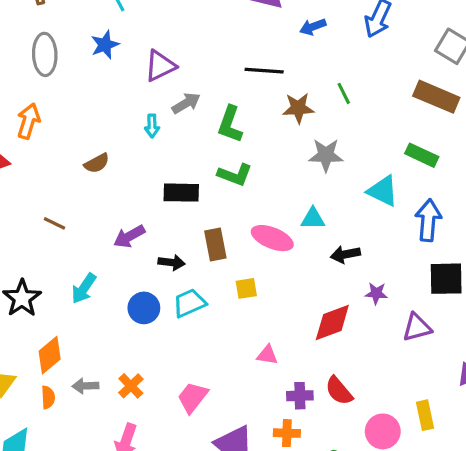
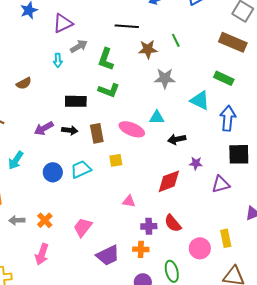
black arrow: (171, 262) -> (70, 130), moved

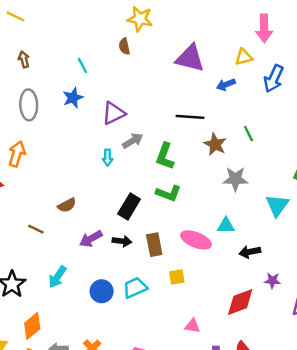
brown star: (148, 49) -> (215, 144), turned 30
brown semicircle: (24, 83) -> (67, 205), moved
cyan triangle: (200, 100) -> (277, 205), turned 40
black rectangle: (76, 101) -> (129, 206), turned -60

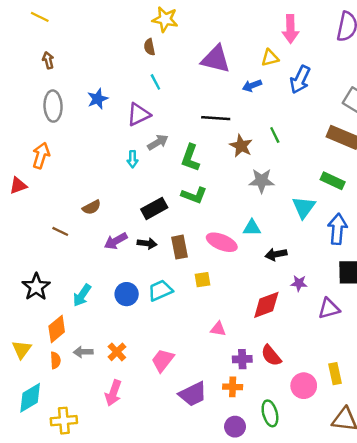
cyan line: (82, 65) -> (155, 82), moved
black rectangle: (129, 206) -> (154, 208), turned 30
cyan arrow: (57, 277) -> (82, 295), moved

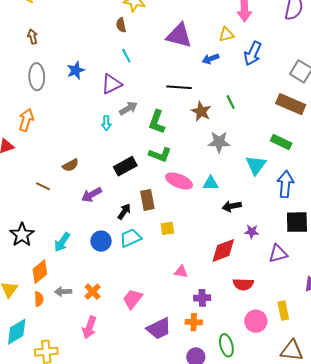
pink ellipse: (222, 242) -> (179, 181), moved
black arrow: (147, 243) -> (124, 212), moved, turned -63
red semicircle: (271, 356) -> (243, 284), moved, turned -48

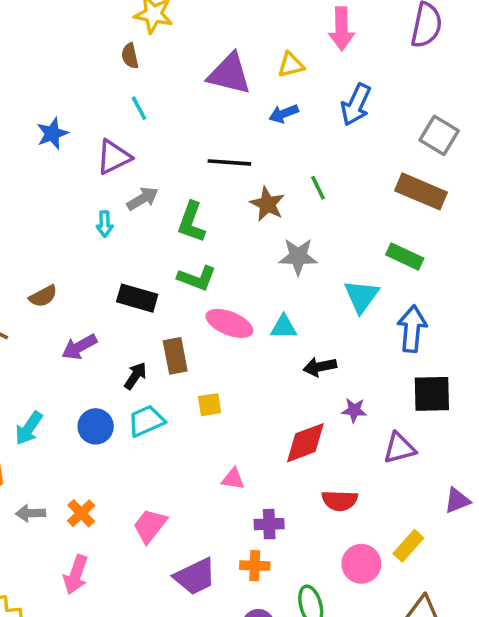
yellow triangle: (226, 35) -> (291, 65), moved
black rectangle: (125, 166) -> (137, 298), turned 45
yellow rectangle: (283, 311) -> (408, 546), turned 54

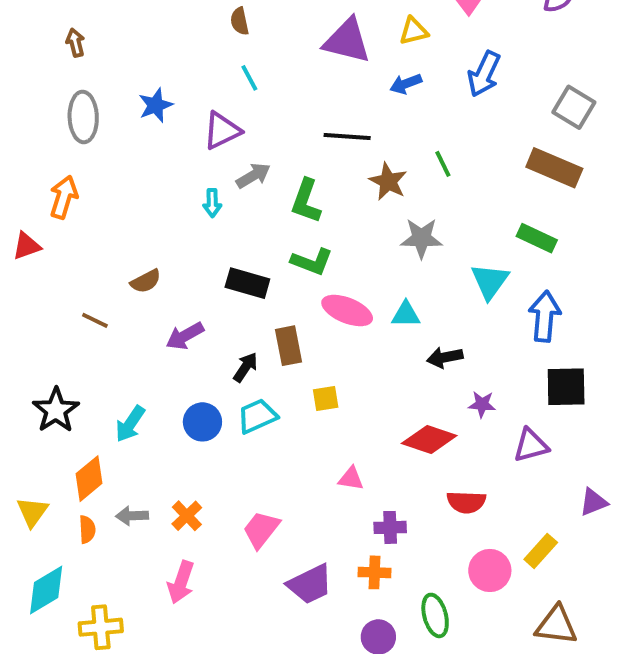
red diamond: (305, 443) -> (429, 440), turned 39

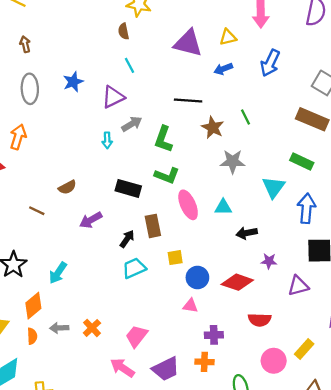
pink ellipse: (347, 311) -> (188, 205), turned 44
blue circle: (202, 422) -> (197, 278), moved
pink arrow: (181, 582) -> (122, 368), moved, turned 105

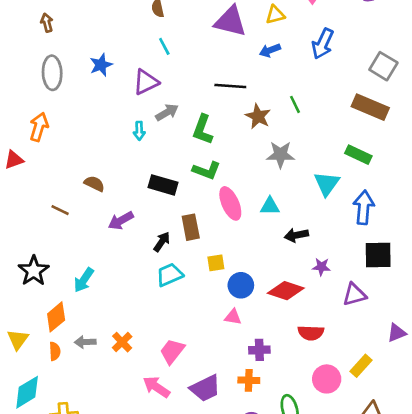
brown semicircle: (67, 187) -> (94, 184), turned -126

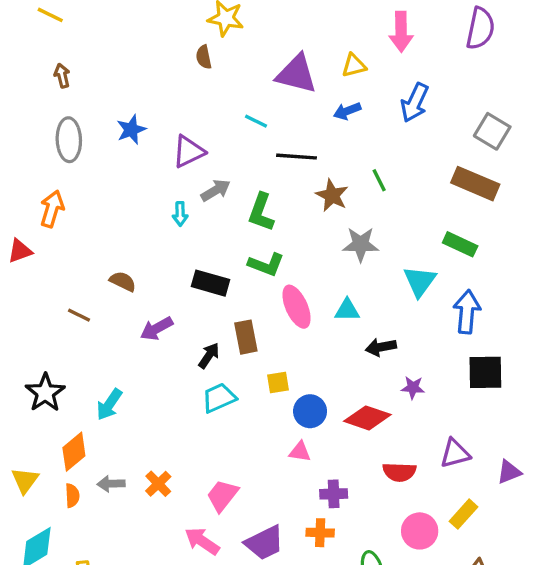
cyan line: (164, 46) -> (256, 121), moved, turned -36
purple triangle: (354, 295) -> (455, 453), moved

